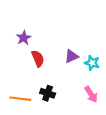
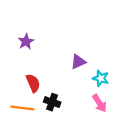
red semicircle: (38, 58) -> (33, 83), moved
cyan star: (92, 63) -> (101, 78), moved

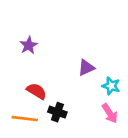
red semicircle: (33, 83) -> (37, 91), turned -36

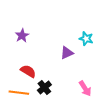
cyan star: (111, 86) -> (86, 39), moved
black cross: (57, 112) -> (44, 87), turned 32

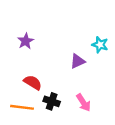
black cross: (44, 87) -> (52, 101), turned -32
pink arrow: (85, 89) -> (83, 103), moved

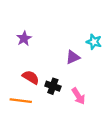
black cross: (52, 101) -> (53, 86), moved

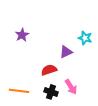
red semicircle: (31, 77) -> (49, 70), moved, turned -49
black cross: (53, 86) -> (51, 92), moved

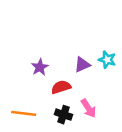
purple star: (22, 35) -> (40, 67), moved
cyan star: (85, 38) -> (107, 60), moved

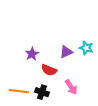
red semicircle: (61, 87) -> (49, 70), turned -140
black cross: (63, 115) -> (42, 92), moved

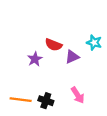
cyan star: (86, 48) -> (94, 43), moved
red semicircle: (49, 70) -> (54, 45), moved

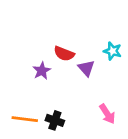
purple triangle: (72, 57) -> (86, 68), turned -48
pink arrow: (78, 95) -> (107, 114), moved

